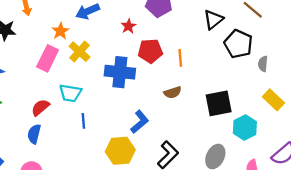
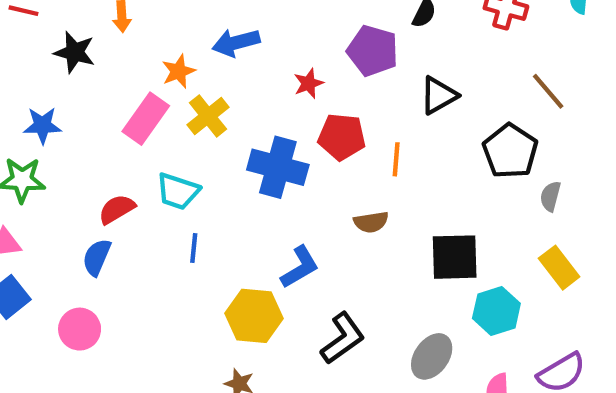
black triangle: (213, 20) -> (439, 95), moved

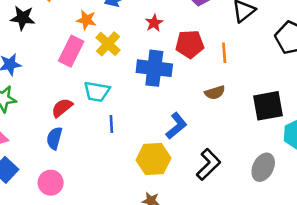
orange star: (179, 71) -> (86, 20), turned -30
red star: (309, 83) -> (154, 23), moved

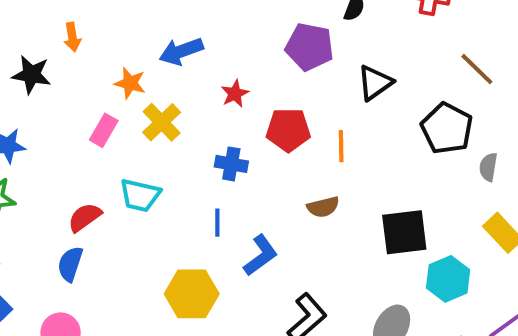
pink rectangle: (71, 51) -> (104, 130), size x0.7
blue cross: (154, 68) -> (231, 164), size x0.6
blue line: (111, 124) -> (217, 223), moved
yellow hexagon: (153, 159) -> (192, 294), moved

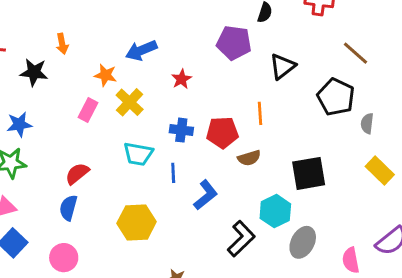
red pentagon: (288, 130) -> (222, 132), moved
cyan trapezoid: (140, 195) -> (138, 154), moved
cyan hexagon: (448, 279) -> (275, 211), moved
yellow hexagon: (192, 294) -> (137, 223), moved

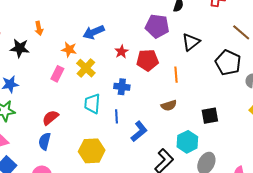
red pentagon: (222, 132) -> (147, 60), moved
cyan trapezoid: (138, 154) -> (92, 104), turned 85
black square: (309, 173) -> (210, 116), size x0.7

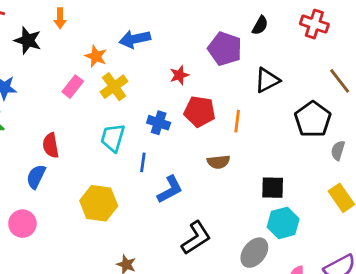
red star: (122, 52) -> (179, 75), moved
red pentagon: (147, 60) -> (200, 111), moved
red semicircle: (50, 118) -> (51, 145), turned -72
cyan hexagon: (187, 142) -> (283, 223), moved

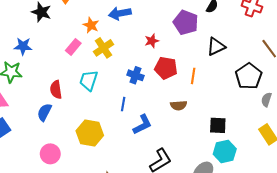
cyan trapezoid: (113, 138) -> (89, 80), moved
pink circle: (22, 224) -> (50, 154), moved

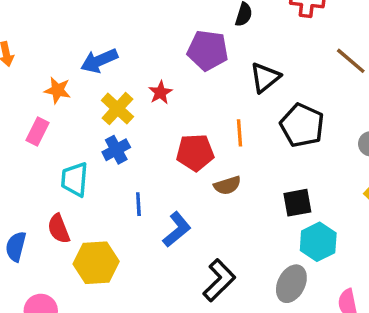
yellow cross: (104, 48) -> (117, 109), moved
red pentagon: (166, 68) -> (195, 153), moved
blue cross: (135, 75) -> (116, 150), moved, turned -35
black pentagon: (249, 76) -> (302, 125), moved
red semicircle: (56, 90) -> (59, 229), moved

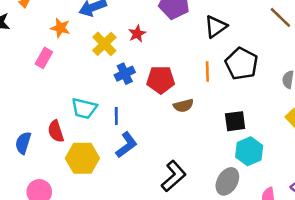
orange line: (239, 133) -> (207, 71), moved
blue cross: (116, 150) -> (125, 74), moved
cyan trapezoid: (75, 179) -> (84, 108), moved, turned -84
blue L-shape: (177, 230) -> (126, 145), moved

